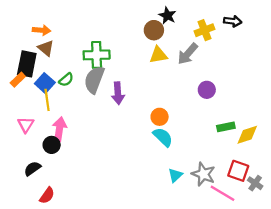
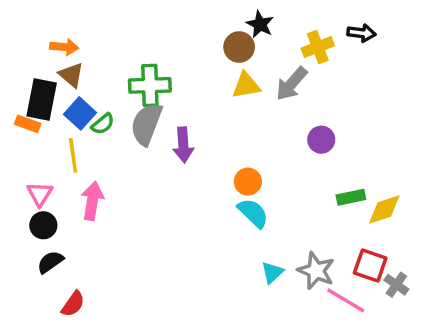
orange rectangle: (18, 80) -> (28, 124), turned 64
blue square: (45, 83) -> (80, 113), moved
black circle: (52, 145) -> (43, 225), moved

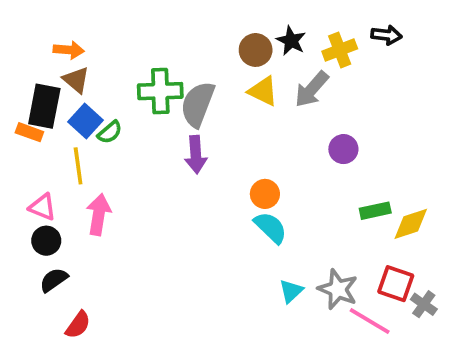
black star: (260, 24) -> (291, 41), moved
yellow triangle: (246, 85) -> (263, 91), turned 36
gray semicircle: (146, 124) -> (198, 104), moved
pink triangle: (40, 194) -> (43, 207), turned -40

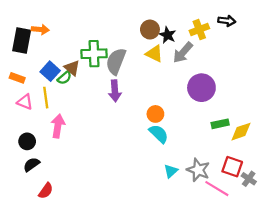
black star: (291, 41) -> (167, 35), moved
brown triangle: (76, 80) -> (72, 68), moved
black rectangle: (44, 106) -> (22, 40), moved
purple circle: (343, 149) -> (201, 88), size x1.6
pink triangle: (43, 207) -> (25, 102), moved

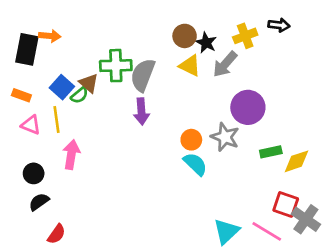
gray star: (198, 170) -> (225, 137), moved
cyan triangle: (171, 171) -> (226, 231), moved, size x1.5
gray cross: (249, 179) -> (306, 219), size x1.5

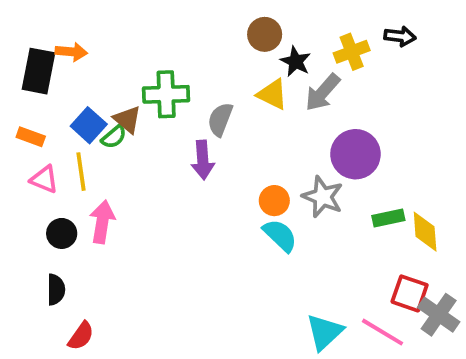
brown circle: (185, 36) -> (265, 34), moved
gray semicircle: (143, 75) -> (220, 119), moved, size x0.7
yellow diamond: (296, 161) -> (425, 232), turned -76
black circle: (34, 173) -> (62, 233), moved
black semicircle: (39, 202) -> (56, 290), turned 125

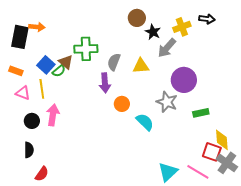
yellow triangle: (272, 94) -> (141, 66), moved, turned -30
orange circle: (274, 201) -> (122, 104), moved
yellow diamond: (425, 232) -> (222, 140), moved

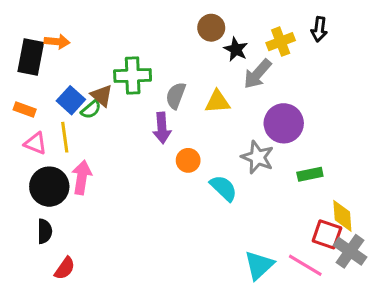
black arrow: (207, 19) -> (319, 29), turned 91
black circle: (32, 121) -> (49, 187), size x1.6

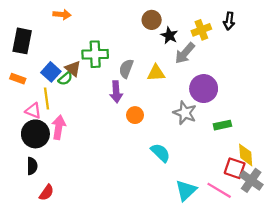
orange arrow: (57, 42) -> (62, 14), moved
pink triangle: (35, 143) -> (33, 111), moved
cyan semicircle: (224, 188) -> (160, 153), moved

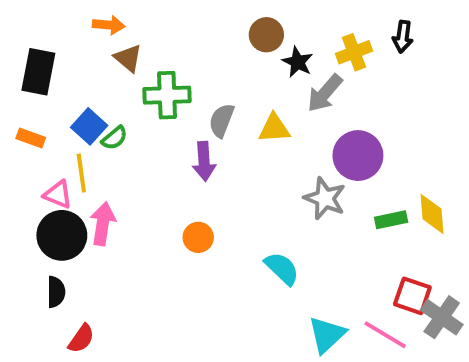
brown triangle: (73, 69) -> (128, 58), moved
orange circle: (135, 115) -> (198, 237), moved
yellow diamond: (246, 155) -> (432, 214), moved

